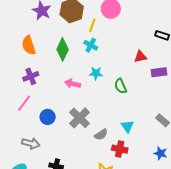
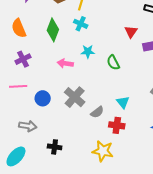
red triangle: (140, 57) -> (131, 32), turned -40
pink line: (24, 103) -> (18, 86), turned 54

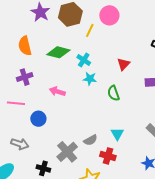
cyan cross: (81, 24) -> (84, 60), moved
green diamond: (53, 30) -> (58, 52), turned 75
red triangle: (131, 32) -> (123, 64), moved
pink arrow: (65, 63) -> (57, 91), moved
gray cross: (75, 97) -> (67, 152), moved

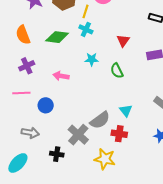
cyan cross: (84, 60) -> (86, 29), moved
gray semicircle: (91, 140) -> (100, 120), size x1.5

